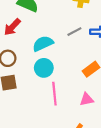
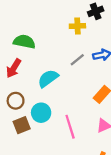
cyan circle: (44, 68) -> (41, 113), moved

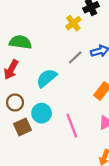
yellow cross: (77, 26) -> (73, 23), turned -32

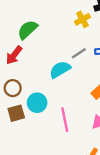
green semicircle: (20, 42) -> (28, 30), turned -60
cyan semicircle: (47, 78) -> (60, 70), moved

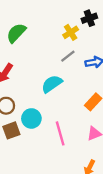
green semicircle: (28, 30) -> (16, 33), moved
gray line: (79, 53) -> (68, 56), moved

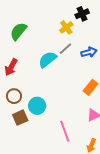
cyan semicircle: (52, 84) -> (47, 60), moved
pink line: (60, 133) -> (65, 131), moved

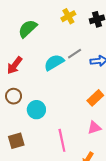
yellow cross: (66, 27) -> (68, 16), moved
brown square: (20, 118) -> (16, 141), moved

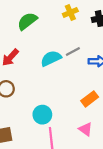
cyan circle: (36, 110) -> (42, 115), moved
pink triangle: (94, 128) -> (86, 129), turned 48

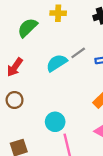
yellow cross: (70, 13) -> (58, 13), moved, turned 32

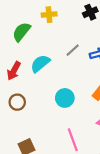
cyan semicircle: (57, 63) -> (40, 64), moved
cyan circle: (55, 122) -> (65, 98), moved

